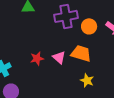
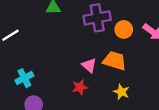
red star: (37, 58) -> (80, 87), moved

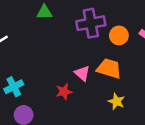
red star: (80, 87) -> (64, 92), moved

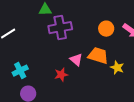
purple cross: (91, 23) -> (60, 28), moved
yellow star: (116, 101) -> (117, 68), moved

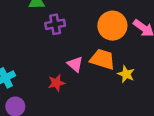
purple cross: (60, 28) -> (55, 24), size x0.7
orange circle: (106, 29) -> (112, 26), size x1.5

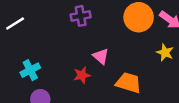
orange trapezoid: (102, 59) -> (128, 83), moved
yellow star: (126, 74) -> (165, 52), moved

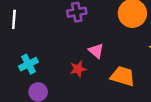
white line: (15, 24) -> (14, 19), turned -54

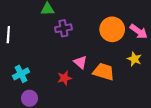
orange trapezoid: (123, 76) -> (104, 72), moved

